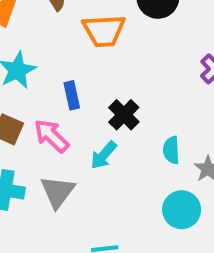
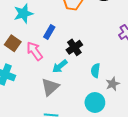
blue rectangle: (72, 95) -> (49, 32), turned 32
gray triangle: (58, 192) -> (50, 87), moved

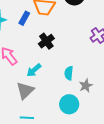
blue rectangle: (49, 32) -> (24, 18), moved
black cross: (74, 47) -> (46, 41), moved

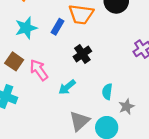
gray triangle: (25, 91) -> (80, 121), moved

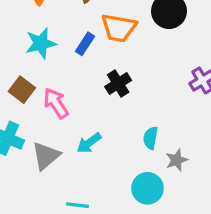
cyan arrow: (67, 87) -> (89, 143), moved
gray triangle: (80, 121) -> (46, 156), moved

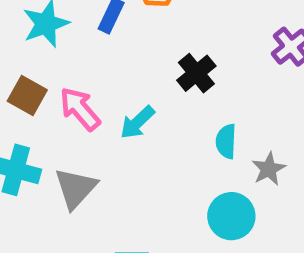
black cross: (118, 84) -> (196, 73), moved
cyan arrow: (89, 143) -> (137, 122), moved

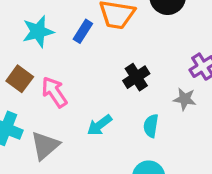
cyan arrow: (137, 122) -> (99, 125), moved
gray star: (269, 169) -> (185, 99), moved, turned 30

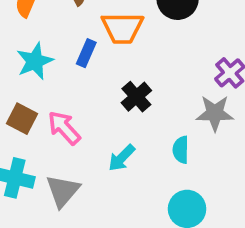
black cross: (136, 77) -> (136, 97), moved
gray star: (185, 99) -> (215, 113), size x1.4

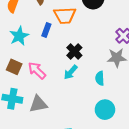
cyan arrow: (122, 158) -> (71, 72), moved
gray triangle: (63, 191) -> (38, 104), turned 42

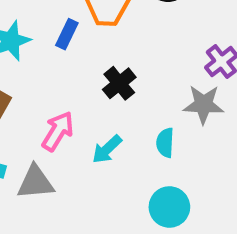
pink arrow: (37, 70) -> (58, 131), moved, turned 72
cyan arrow: (71, 72) -> (107, 149), moved

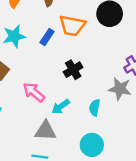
pink arrow: (58, 131) -> (34, 92), turned -90
gray triangle: (36, 182) -> (45, 131), moved

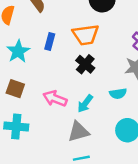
orange trapezoid: (72, 26) -> (86, 35), moved
cyan semicircle: (95, 108) -> (118, 94), turned -91

